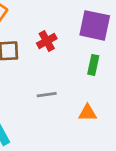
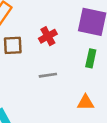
gray line: (47, 95) -> (48, 75), moved

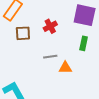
orange triangle: (86, 103) -> (65, 68), moved

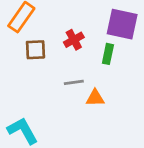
green rectangle: (84, 43) -> (108, 54), moved

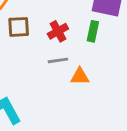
red cross: (74, 40) -> (58, 31), moved

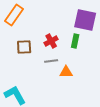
brown square: (19, 27) -> (24, 47), moved

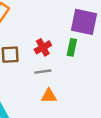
orange triangle: (66, 72) -> (49, 96), moved

